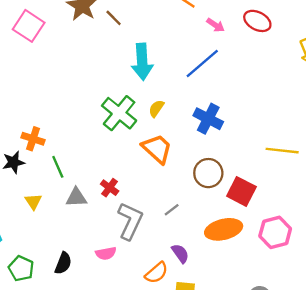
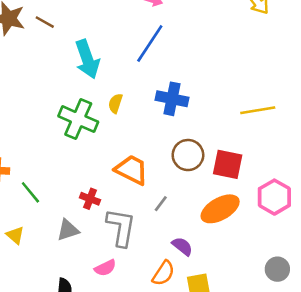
orange trapezoid: (157, 149) -> (132, 170), moved
gray triangle: (76, 198) -> (68, 230), moved

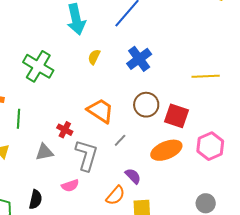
blue cross: (172, 99) -> (139, 59), turned 35
green cross: (78, 119) -> (38, 66), moved
green line: (30, 192) -> (19, 119), turned 36

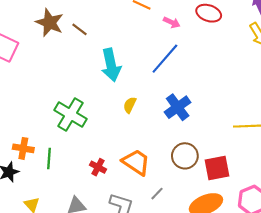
red square: (177, 116) -> (217, 168), turned -30
green line: (19, 119) -> (49, 159), moved
red cross: (65, 130) -> (98, 167), moved

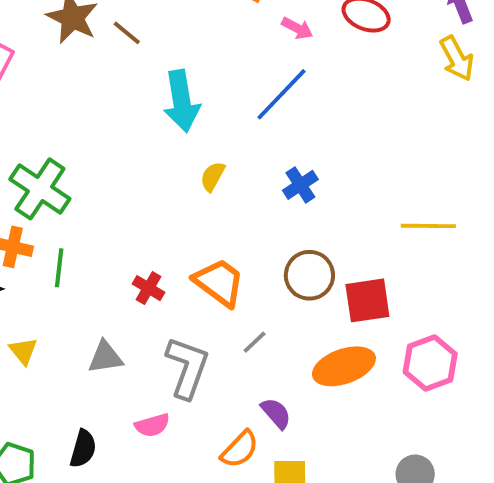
blue cross: (178, 107) -> (300, 185), size x0.7
green cross: (70, 115) -> (40, 189), moved

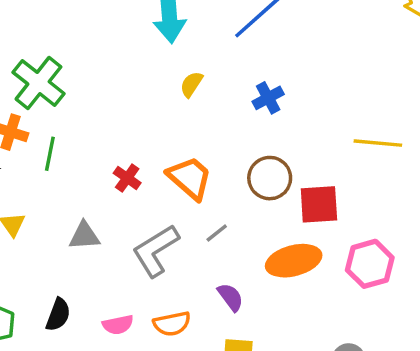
gray L-shape: (187, 368) -> (156, 251), turned -146
pink semicircle: (152, 425) -> (118, 325), moved
orange semicircle: (240, 449) -> (172, 324), moved, turned 30

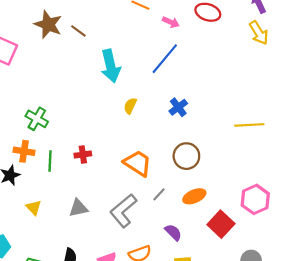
green cross: (39, 83) -> (37, 119), size x0.7
red cross: (127, 178) -> (83, 155), moved, turned -35
red square: (319, 204) -> (221, 224), moved, turned -35
orange ellipse: (294, 261) -> (194, 196), moved, size x0.7

